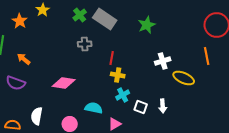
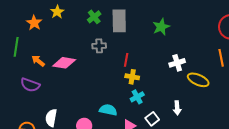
gray rectangle: (105, 19) -> (119, 21), turned 55
pink diamond: (64, 83) -> (64, 63), moved
white square: (141, 107) -> (152, 119), moved, turned 32

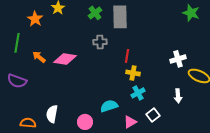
green star: (161, 27) -> (191, 13), moved, turned -30
purple semicircle: (30, 85) -> (17, 81), moved
white arrow: (177, 108) -> (178, 96), moved
cyan semicircle: (108, 110) -> (109, 106), turned -30

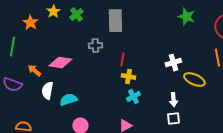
green cross: (95, 13) -> (76, 15), moved
orange arrow: (39, 57) -> (34, 71), moved
cyan semicircle: (109, 106) -> (68, 100), moved
white semicircle: (52, 114) -> (47, 91), moved
white square: (153, 115) -> (173, 119), moved, turned 32

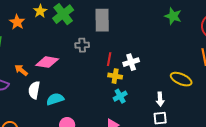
green cross: (76, 15) -> (63, 14), size x1.5
white cross: (173, 63) -> (131, 62), moved

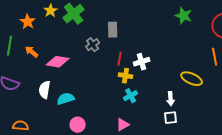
gray rectangle: (102, 20) -> (113, 30), moved, size x0.7
gray cross: (82, 45) -> (93, 45), turned -32
orange arrow: (21, 70) -> (32, 52), moved

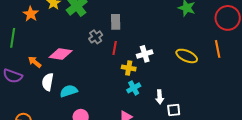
orange arrow: (32, 52) -> (35, 62), moved
red line: (120, 59) -> (115, 48), moved
yellow ellipse: (192, 79) -> (187, 56), moved
white arrow: (171, 99) -> (160, 97), moved

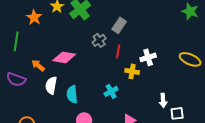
gray rectangle: (116, 22) -> (119, 25), turned 35
cyan cross: (134, 88) -> (111, 91), moved
cyan semicircle: (69, 91) -> (72, 94), turned -78

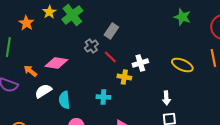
red line: (118, 51) -> (110, 57), turned -56
white semicircle: (51, 85) -> (43, 91), turned 48
cyan cross: (111, 91) -> (103, 97), turned 32
white arrow: (163, 100) -> (166, 98), moved

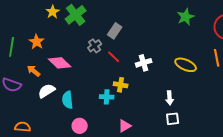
green star: (182, 17) -> (186, 17), turned 30
orange star: (26, 23) -> (37, 42), moved
pink diamond: (56, 63) -> (60, 63), turned 35
yellow cross: (124, 77) -> (121, 85), moved

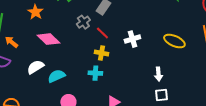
orange star: (37, 42) -> (35, 12), moved
orange arrow: (34, 71) -> (11, 42), moved
yellow cross: (121, 85) -> (101, 53), moved
cyan semicircle: (68, 100) -> (56, 76), turned 72

